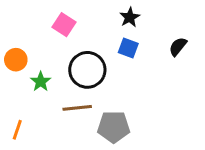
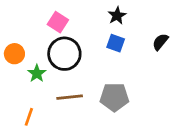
black circle: (87, 70) -> (64, 54), moved
gray pentagon: (114, 127) -> (114, 97), moved
orange line: (17, 130) -> (29, 117), moved

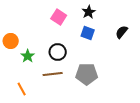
pink square: (58, 22) -> (59, 17), moved
black circle: (64, 54) -> (58, 52), moved, size x0.7
orange line: (29, 117) -> (22, 89), turned -48

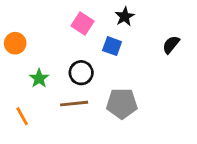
blue square: (88, 33) -> (112, 46), moved
orange circle: (11, 41) -> (15, 43), moved
orange line: (22, 89) -> (22, 116), moved

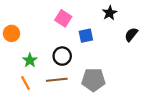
black star: (125, 17) -> (110, 13), moved
blue square: (112, 46) -> (86, 36), turned -32
orange line: (22, 116) -> (26, 83), moved

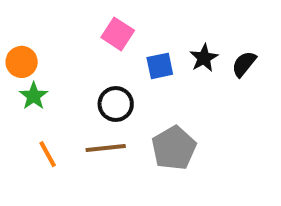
black star: (110, 13) -> (204, 58), moved
green star: (30, 60) -> (34, 96), moved
gray pentagon: (93, 80) -> (174, 148), turned -30

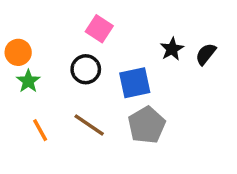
blue square: (160, 66) -> (135, 83), moved, size x1.4
black circle: (116, 104) -> (86, 69), moved
brown line: (106, 148) -> (89, 125), turned 40

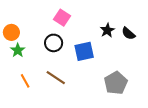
black semicircle: (206, 54) -> (128, 33), turned -88
gray pentagon: (147, 125) -> (116, 83), moved

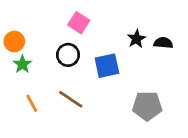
black semicircle: (128, 33) -> (163, 43), turned 144
gray pentagon: (116, 83) -> (147, 106), turned 30

